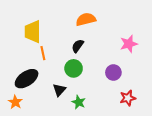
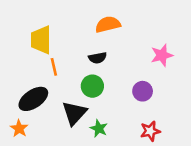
black semicircle: (78, 46) -> (98, 58), turned -136
black triangle: (59, 90) -> (74, 113), size x1.5
red star: (128, 98) -> (150, 131), moved

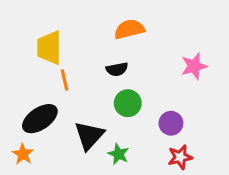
green circle: (92, 86) -> (128, 103), moved
purple circle: (143, 91) -> (171, 123), moved

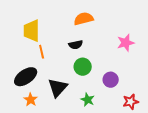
orange star: (23, 154) -> (31, 100), moved
green star: (119, 154) -> (88, 100), moved
red star: (180, 157) -> (131, 102), moved

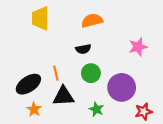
yellow trapezoid: (32, 31) -> (40, 18), moved
orange line: (42, 52) -> (56, 73), moved
purple circle: (111, 80) -> (122, 87), size x1.6
black triangle: (58, 88) -> (64, 96), turned 45

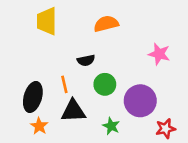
pink star: (138, 47) -> (159, 54), turned 30
black semicircle: (83, 49) -> (86, 60), moved
black ellipse: (28, 84) -> (33, 97), turned -40

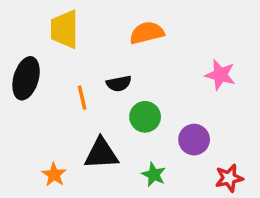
orange line: (64, 84) -> (82, 98), moved
black ellipse: (33, 97) -> (26, 78), moved
purple circle: (140, 101) -> (194, 140), size x0.7

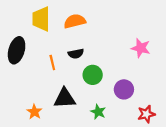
orange semicircle: (147, 33) -> (75, 21), moved

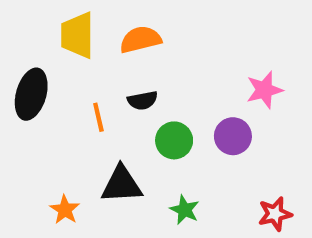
pink star: (141, 48) -> (264, 90), turned -30
purple circle: (124, 89) -> (233, 136), moved

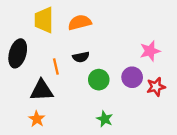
black triangle: (122, 185) -> (42, 90), moved
red star: (275, 214) -> (156, 87), moved

